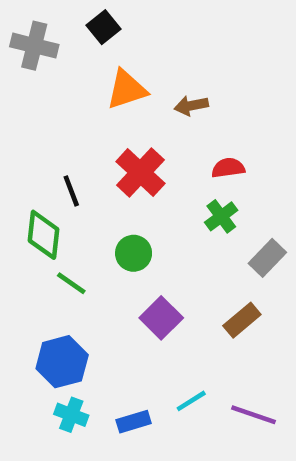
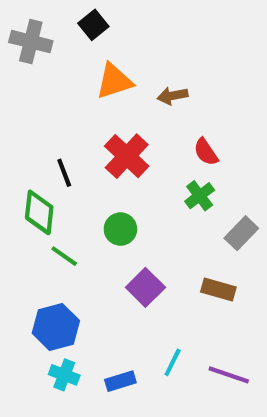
red semicircle: (228, 168) -> (206, 152), turned -116
brown rectangle: (242, 320) -> (218, 289), turned 56
cyan line: (191, 401) -> (173, 362), turned -32

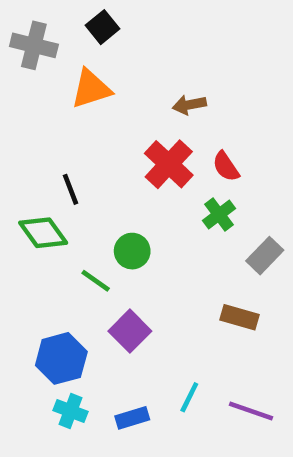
orange triangle: (114, 81) -> (91, 89), moved
red cross: (127, 156) -> (169, 164), moved
green diamond: (39, 212) -> (43, 233), turned -42
green line: (64, 256) -> (96, 281), moved
purple square: (145, 287) -> (130, 331), moved

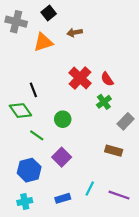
brown arrow: (189, 105) -> (75, 33), moved
green line: (96, 281) -> (37, 135), moved
cyan cross: (70, 411) -> (25, 202), moved, turned -32

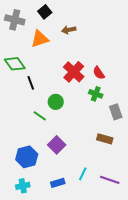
green cross: (104, 102) -> (96, 94), turned -32
green diamond: (20, 111) -> (15, 64), moved
green circle: (63, 119) -> (56, 102), moved
gray rectangle: (126, 121) -> (116, 112), turned -63
green line: (37, 135) -> (40, 116), moved

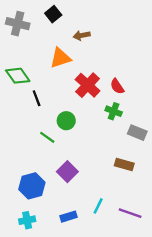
orange triangle: (40, 39) -> (60, 58), moved
gray rectangle: (116, 112) -> (137, 133), turned -49

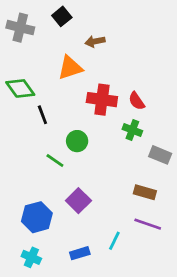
red cross: (88, 85) -> (102, 100), turned -35
purple line: (130, 213) -> (148, 224), moved
cyan cross: (27, 220) -> (31, 257), turned 35

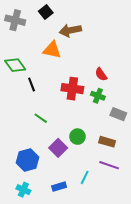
brown arrow: (95, 41) -> (70, 30), size x1.5
orange triangle: (70, 68) -> (52, 50), turned 30
red cross: (102, 100) -> (72, 89), moved
green circle: (77, 141) -> (77, 137), moved

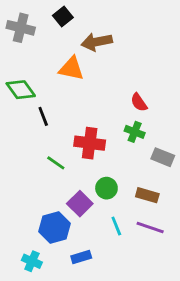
red cross: (72, 89) -> (90, 143), moved
blue hexagon: (27, 160) -> (54, 227), moved
cyan line: (85, 177) -> (116, 226), moved, turned -48

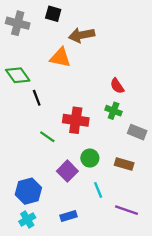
black square: (63, 17) -> (53, 14), turned -35
blue hexagon: (54, 227) -> (28, 191), moved
purple line: (150, 227) -> (127, 210), moved
cyan cross: (32, 261) -> (27, 220), turned 35

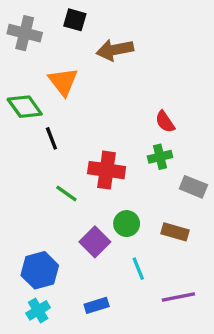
orange triangle: (60, 58) -> (63, 82), moved, turned 40
green cross: (114, 111) -> (160, 157), turned -35
purple line: (127, 210) -> (178, 297), turned -30

